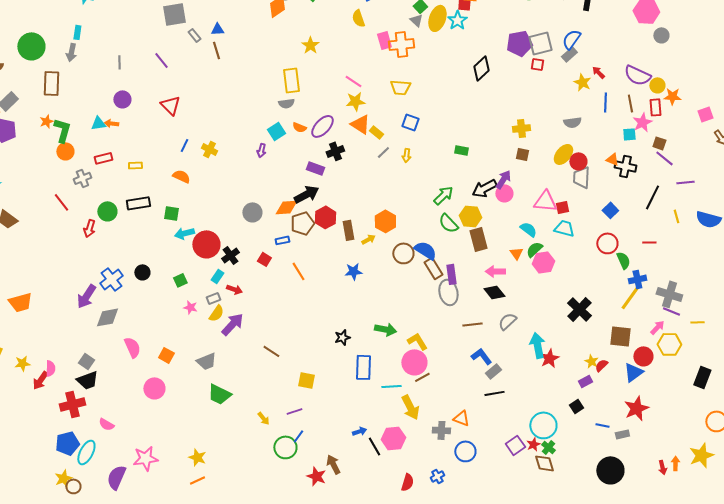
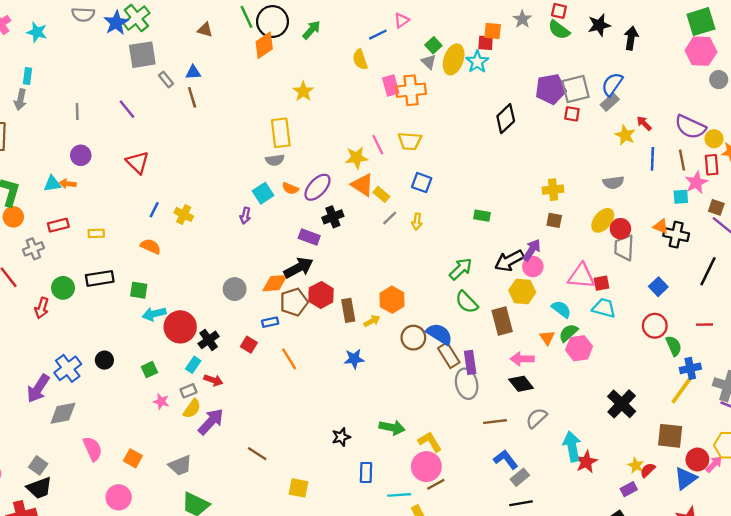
pink line: (353, 81) -> (378, 145), moved, turned 30
yellow hexagon: (470, 216) -> (522, 291), moved
pink arrow: (657, 327) -> (714, 464), moved
blue rectangle: (363, 367) -> (366, 473), size x0.7

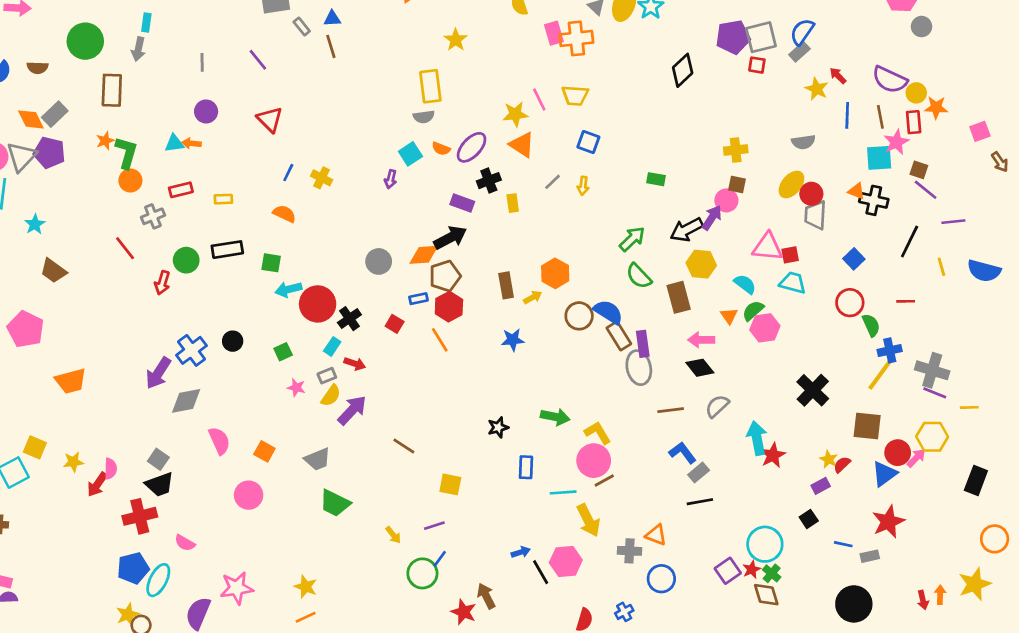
yellow rectangle: (381, 194) -> (513, 203), moved, turned 42
cyan square: (681, 197) -> (879, 158), size x1.5
pink circle: (533, 267) -> (726, 200), moved
red hexagon: (321, 295) -> (449, 307), moved

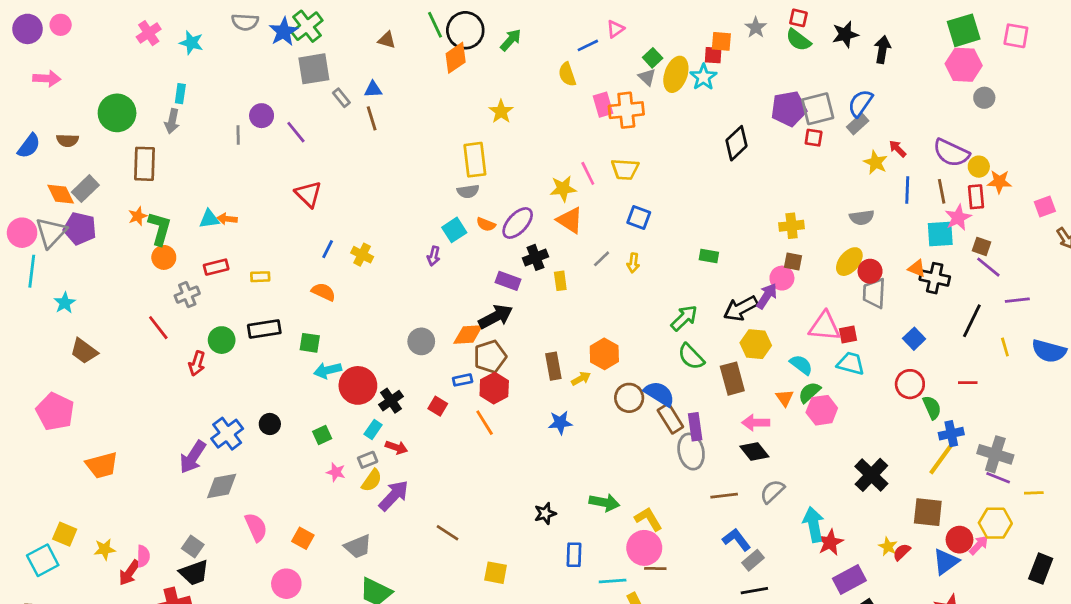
purple circle: (206, 111) -> (262, 116), moved
brown line: (604, 481) -> (655, 569), turned 30
purple rectangle: (821, 486) -> (849, 580), moved, size x1.6

